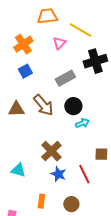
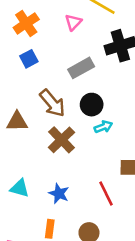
brown triangle: (16, 109) -> (17, 122), moved
brown cross: (51, 151) -> (62, 140), moved
blue star: (58, 174) -> (59, 193), moved

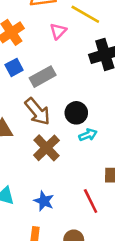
gray rectangle: (81, 68) -> (43, 77), moved

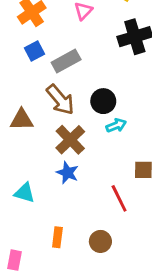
blue star: (44, 201) -> (67, 173), moved

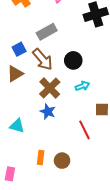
blue square: (35, 51) -> (19, 49), moved
brown triangle: (22, 120) -> (15, 74), turned -30
cyan arrow: (116, 125) -> (82, 86), moved
brown circle: (100, 241) -> (62, 161), moved

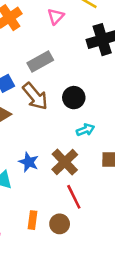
brown cross: (50, 88) -> (65, 162), moved
blue star: (48, 112) -> (29, 162), moved
red line: (85, 130) -> (74, 197), moved

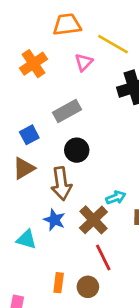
brown arrow: (35, 96) -> (61, 184), moved, turned 32
black circle: (74, 98) -> (77, 150), moved
cyan arrow: (85, 130) -> (116, 198), moved

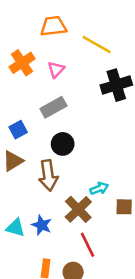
pink triangle: (84, 62) -> (56, 69), moved
blue star: (54, 220) -> (42, 225), moved

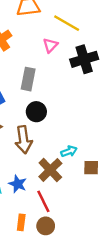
pink triangle: (56, 69) -> (50, 45), moved
gray rectangle: (53, 107) -> (28, 79), turned -50
red line: (87, 245) -> (43, 201), moved

